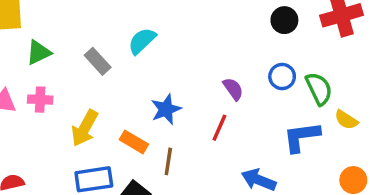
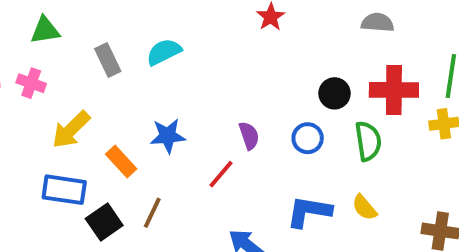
black circle: (284, 20) -> (335, 93), moved
green semicircle: (319, 89) -> (368, 141), moved
brown line: (168, 161) -> (152, 213), moved

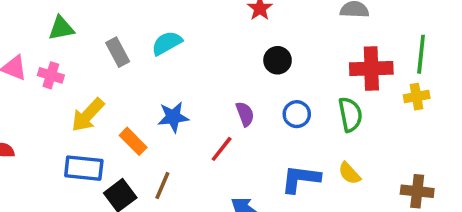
black circle: (335, 93) -> (278, 60), moved

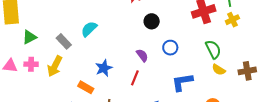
green semicircle: (350, 114) -> (213, 49), moved
yellow arrow: (88, 115) -> (55, 66), moved
yellow semicircle: (349, 173) -> (219, 70), moved

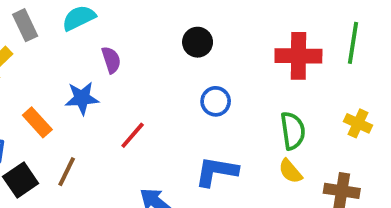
yellow cross: (232, 20) -> (358, 123), moved, turned 32
purple semicircle: (142, 55) -> (111, 60), moved

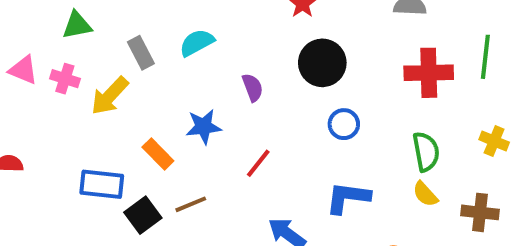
black circle: (198, 42) -> (322, 63), size x1.5
purple semicircle: (111, 60) -> (253, 87), moved
brown line: (67, 172) -> (191, 204), turned 44

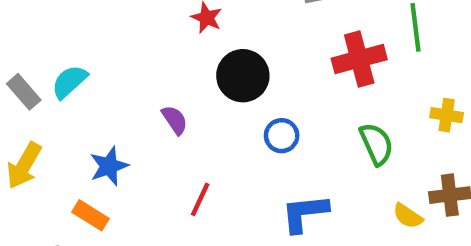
cyan semicircle: (197, 43) -> (69, 82), moved
gray rectangle: (141, 53) -> (24, 92), moved
blue star: (204, 127) -> (109, 166), moved
yellow semicircle: (425, 194) -> (408, 216), moved

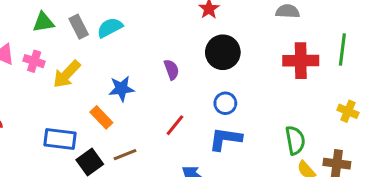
blue circle: (282, 136) -> (225, 103), moved
green semicircle: (376, 144) -> (295, 140), moved
blue L-shape: (305, 213) -> (225, 139), moved

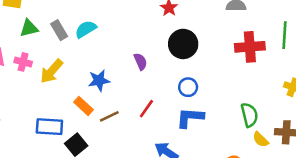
brown line: (125, 155) -> (109, 116), moved

